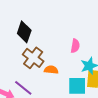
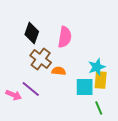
pink semicircle: (75, 46) -> (65, 37), moved, size x1.5

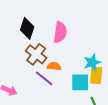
purple line: (31, 89) -> (44, 78), moved

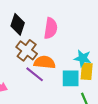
cyan star: (92, 62) -> (83, 58), turned 30
orange semicircle: (54, 66) -> (45, 62), size x1.5

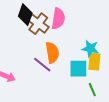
brown cross: (27, 50) -> (38, 24), moved
orange semicircle: (45, 62) -> (52, 53), turned 75

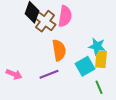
purple line: (42, 65) -> (49, 74), moved, turned -60
cyan square: (78, 69) -> (85, 66), turned -30

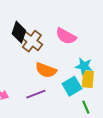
pink semicircle: (65, 16) -> (66, 36), moved, turned 110
orange semicircle: (59, 50) -> (46, 70), turned 120

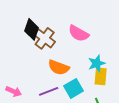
cyan star: (84, 66) -> (97, 63), turned -30
cyan square: (72, 86) -> (74, 88), moved

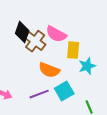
pink semicircle: (79, 33) -> (56, 34), moved
yellow rectangle: (101, 76) -> (73, 50), moved

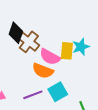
pink semicircle: (56, 34) -> (50, 57), moved
cyan star: (87, 66) -> (81, 47), moved

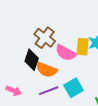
black diamond: (16, 33) -> (32, 60), moved
orange semicircle: (43, 71) -> (47, 70), moved

